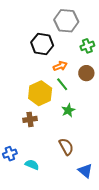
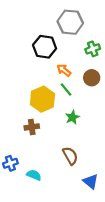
orange arrow: (60, 66) -> (64, 70), turned -120

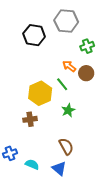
black hexagon: (45, 47) -> (34, 35), moved
orange arrow: (64, 70) -> (69, 66), moved
blue triangle: (91, 181) -> (59, 168), moved

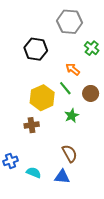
black hexagon: (34, 35) -> (36, 49), moved
green cross: (87, 46) -> (92, 48), turned -32
brown circle: (86, 73) -> (91, 93), moved
blue triangle: (59, 168) -> (62, 177), turned -35

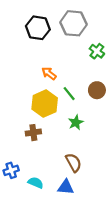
black hexagon: (36, 49) -> (38, 28), moved
orange arrow: (73, 69) -> (49, 73), moved
brown circle: (91, 93) -> (97, 90), moved

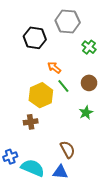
black hexagon: (38, 28) -> (35, 38), moved
orange arrow: (49, 73) -> (54, 68), moved
green star: (76, 122) -> (86, 113), moved
cyan semicircle: (36, 183) -> (33, 168), size x1.6

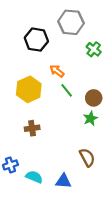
brown circle: (89, 83) -> (94, 98), moved
yellow hexagon: (41, 95) -> (29, 89), moved
brown semicircle: (68, 149) -> (87, 157), moved
cyan semicircle: (33, 168) -> (34, 177), size x0.7

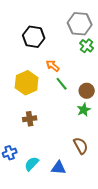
gray hexagon: (71, 22) -> (80, 24), moved
cyan semicircle: (34, 177) -> (32, 164), turned -70

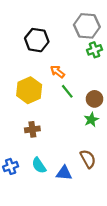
green cross: (87, 46) -> (95, 50), turned 32
cyan semicircle: (32, 164) -> (39, 165), moved, turned -77
blue triangle: (59, 168) -> (64, 173), moved

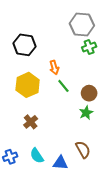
black hexagon: (37, 40) -> (24, 45), moved
orange arrow: (57, 72) -> (54, 68), turned -144
brown cross: (32, 129) -> (31, 122), turned -32

